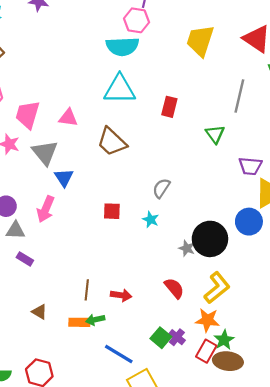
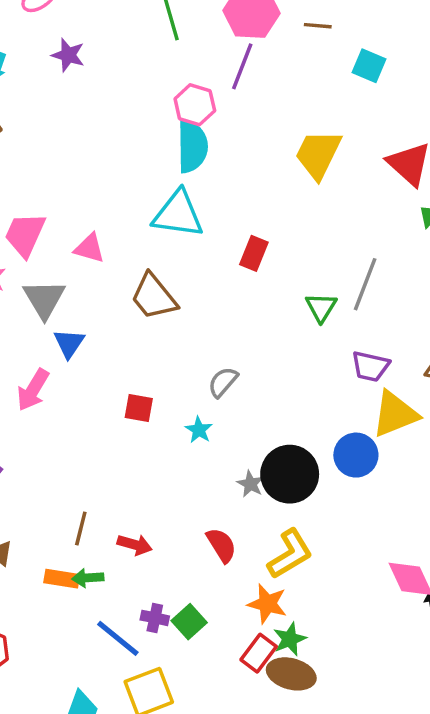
pink hexagon: (137, 20) -> (195, 105), moved
cyan semicircle: (122, 46) -> (192, 146), turned -96
gray line: (239, 96) -> (365, 284), moved
purple cross: (177, 337) -> (155, 618), moved, turned -35

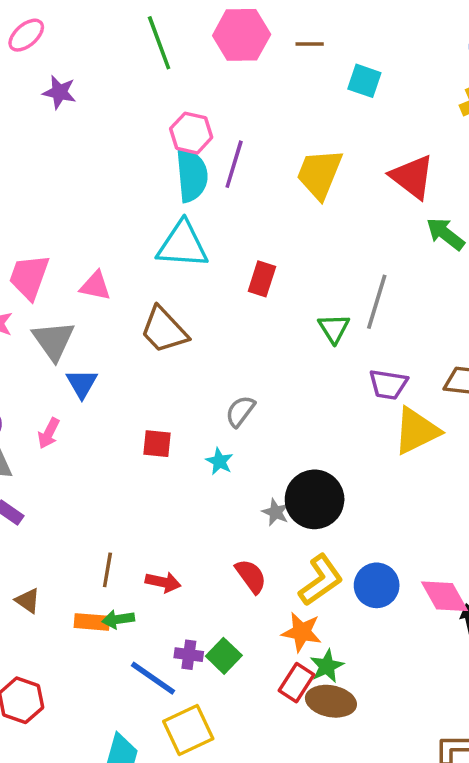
purple line: (242, 66) -> (234, 164), moved
pink arrow: (33, 390) -> (49, 433), size x0.7
blue circle: (356, 455) -> (377, 585), moved

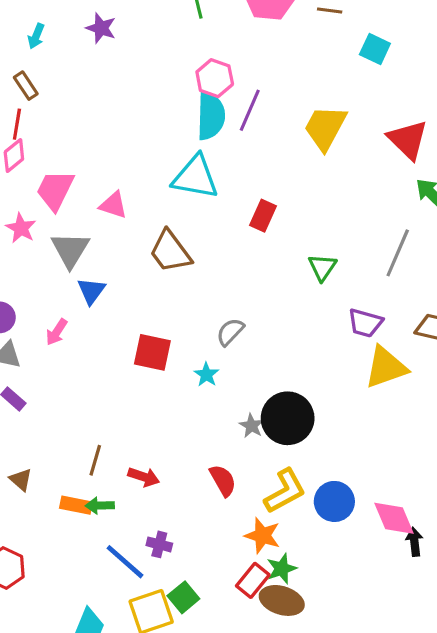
gray line: (377, 302) -> (398, 253), moved
red square: (157, 444) -> (152, 352), size x1.4
green square: (224, 656) -> (183, 597), moved

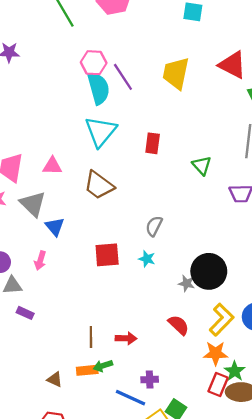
purple line: (250, 110) -> (123, 77), turned -40
cyan triangle: (195, 177) -> (101, 131), turned -44
brown triangle: (21, 480) -> (55, 380), moved

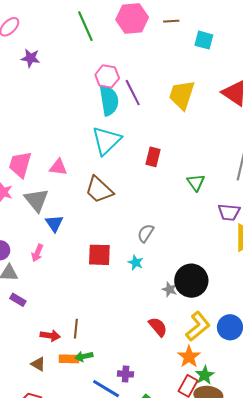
red arrow: (126, 338) -> (50, 336), moved
orange star: (216, 353) -> (189, 357), turned 30

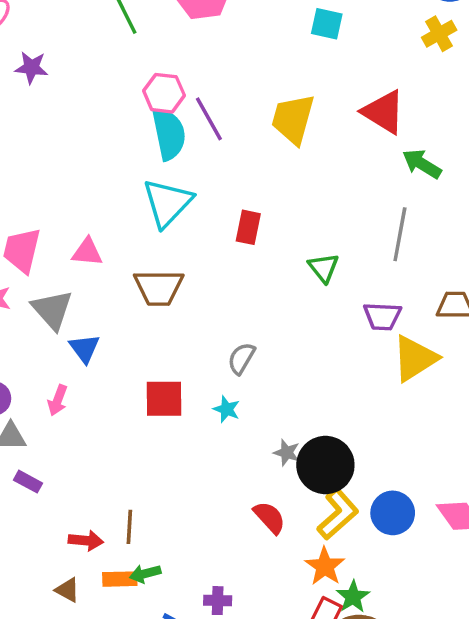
brown trapezoid: (99, 190) -> (159, 288), turned -40
black circle: (191, 281) -> (325, 465), moved

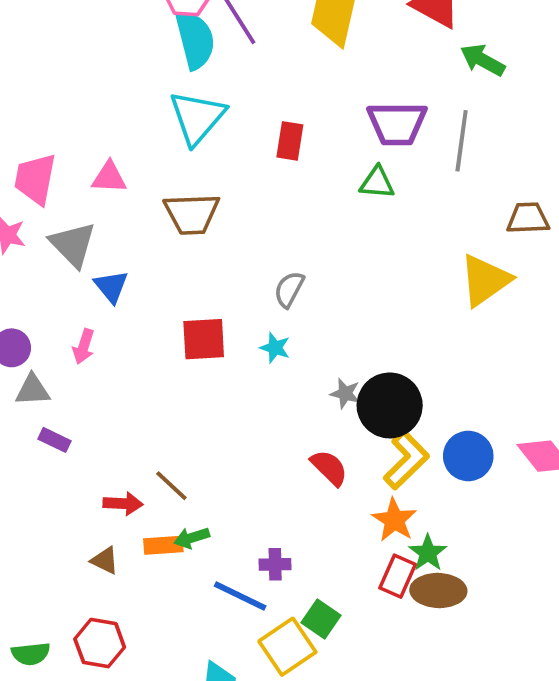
green triangle: (324, 268) -> (377, 183), turned -44
purple trapezoid: (382, 316) -> (397, 124), moved, size x1.4
brown line: (129, 527) -> (171, 486), turned -48

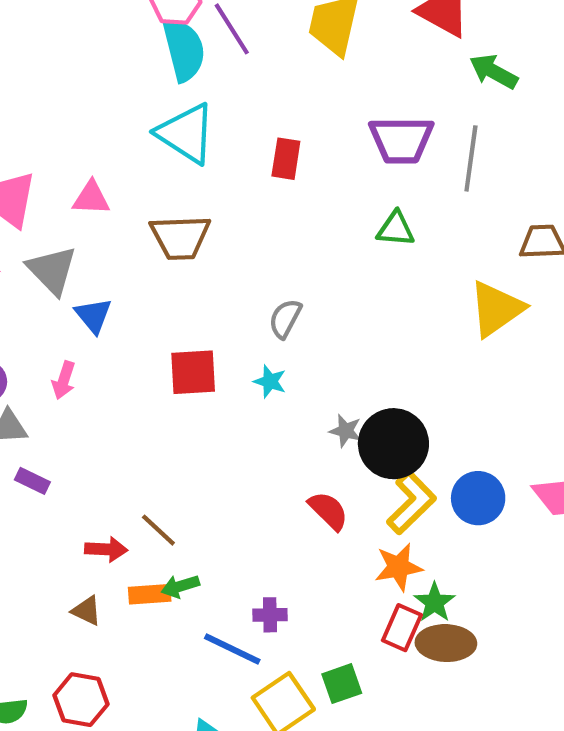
cyan triangle: (197, 118) -> (186, 133), turned -38
green triangle: (377, 183) -> (396, 229), moved
orange star: (394, 520) -> (399, 567), turned 30
green square: (321, 619) -> (342, 684), moved, turned 36

